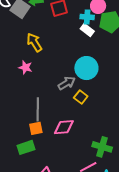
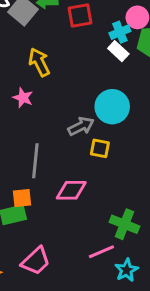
cyan cross: (87, 17) -> (120, 32), turned -32
yellow square: (81, 97) -> (100, 148), turned -32
orange square: (36, 128) -> (22, 198), moved

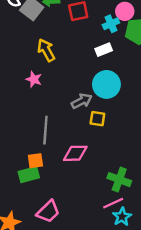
white rectangle: (118, 51) -> (104, 50), moved, turned -63
pink line: (101, 252) -> (113, 203), moved

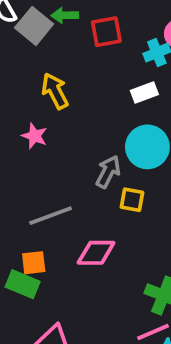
gray arrow: (82, 101) -> (108, 172), turned -36
gray line: (45, 130) -> (51, 216), turned 64
green rectangle: (29, 175) -> (23, 284), turned 36

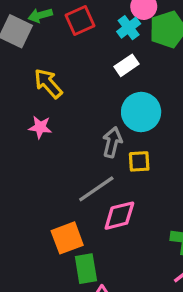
gray line: (51, 216) -> (96, 189), moved
orange square: (34, 263) -> (67, 238), size x1.4
green rectangle: (23, 284) -> (86, 269), moved, turned 72

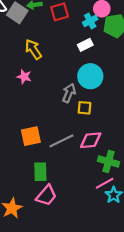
gray line: (96, 189) -> (61, 141), moved
pink diamond: (119, 216) -> (91, 140), moved
orange square: (67, 238) -> (31, 136), moved

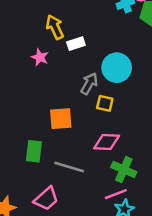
white rectangle: (85, 45) -> (76, 44), moved
orange square: (31, 136) -> (61, 119), moved
gray line: (61, 141) -> (69, 167), moved, turned 35
green rectangle: (40, 172) -> (34, 151), moved

